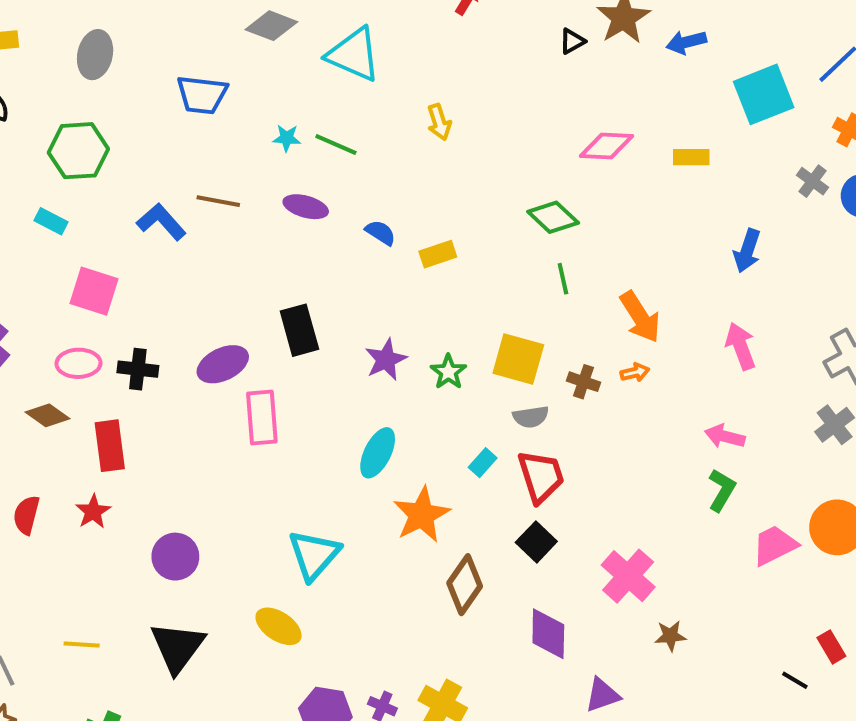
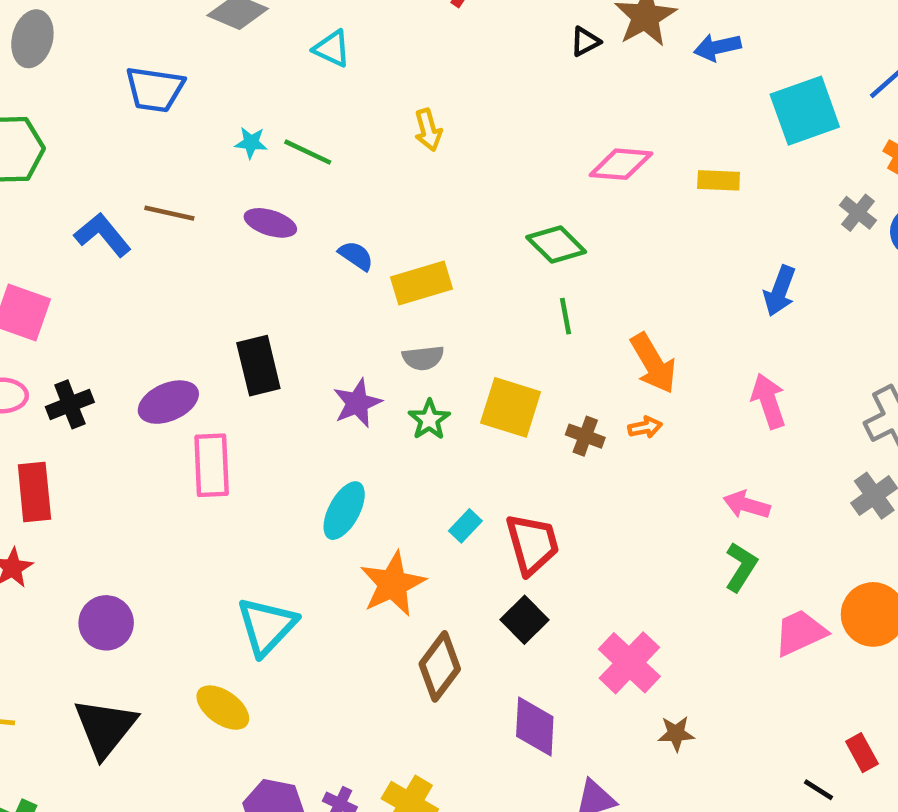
cyan triangle: (354, 55) -> (332, 49), size x0.6
yellow rectangle: (438, 254) -> (422, 283), size x1.4
black cross: (138, 369) -> (70, 404), turned -30
gray semicircle: (531, 417) -> (423, 358), moved

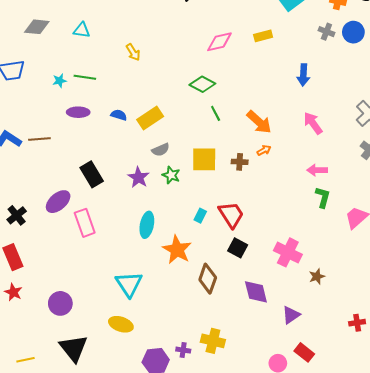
brown line: (169, 213) -> (39, 139), moved

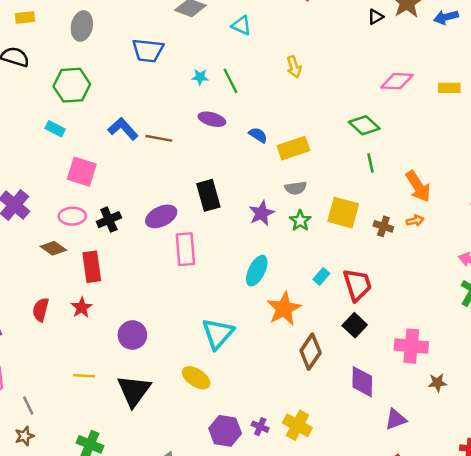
green line: (85, 77) -> (230, 81), turned 40
pink cross: (288, 252) -> (411, 346), turned -36
yellow line: (26, 360) -> (84, 376), moved

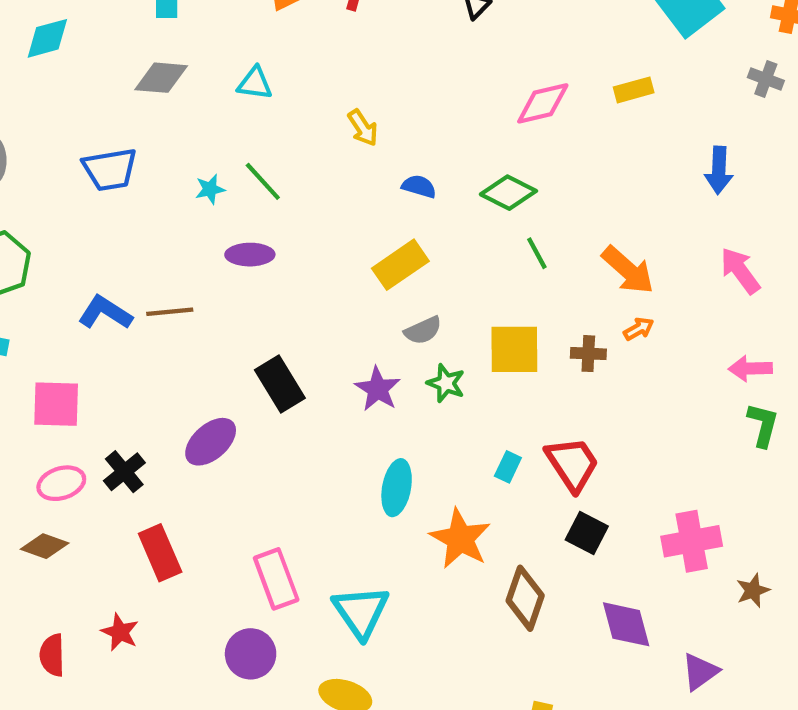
blue semicircle: (258, 135) -> (419, 186), moved
pink rectangle: (185, 249) -> (276, 579), moved
red rectangle: (92, 267) -> (160, 553), moved
purple circle: (132, 335) -> (251, 654), moved

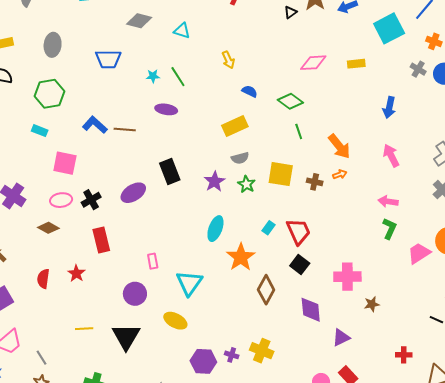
pink rectangle: (276, 579) -> (153, 261), size x0.6

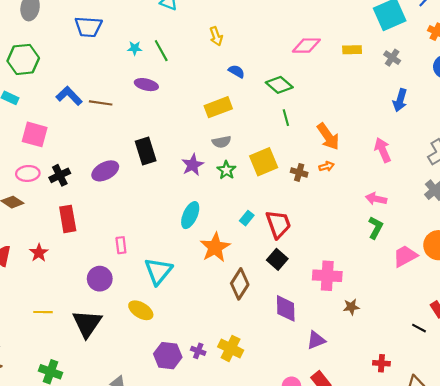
gray cross: (418, 69) -> (392, 58), moved
blue arrow: (389, 107) -> (400, 100), moved
yellow square: (281, 174) -> (264, 162), turned -36

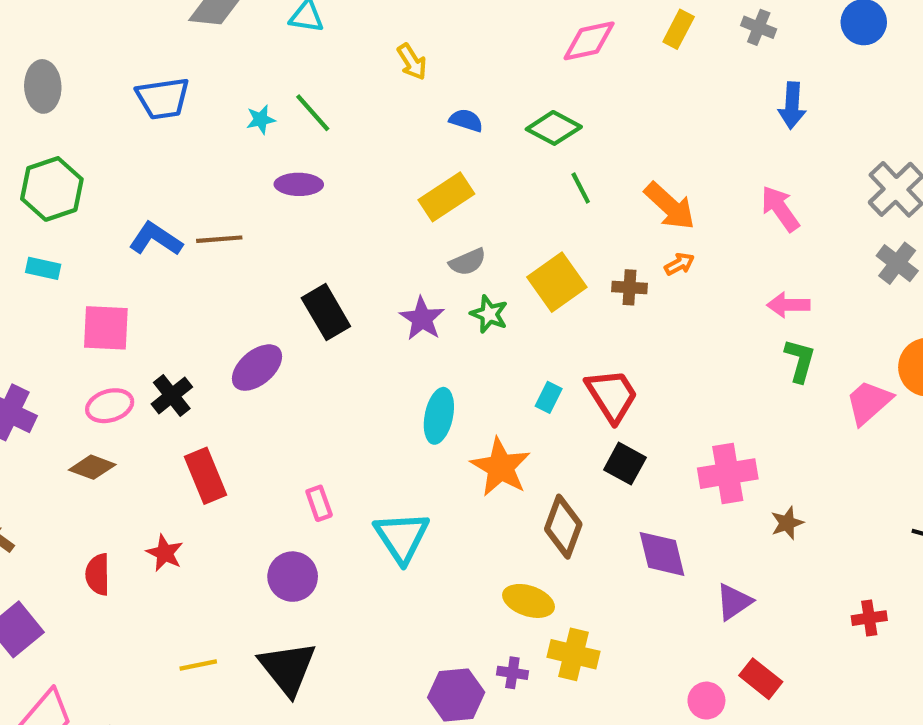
yellow rectangle: (352, 50) -> (679, 29), turned -48
yellow ellipse: (141, 310) -> (528, 601), moved

